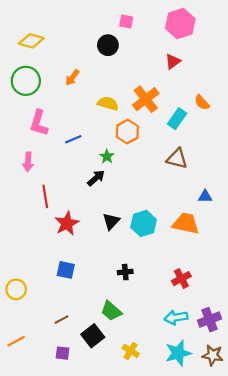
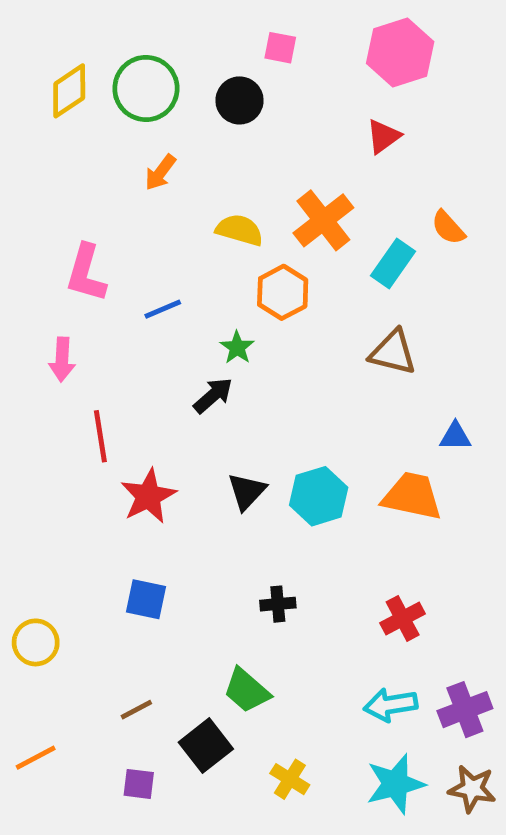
yellow diamond: (31, 41) -> (69, 91), turned -50
green circle: (26, 81) -> (146, 88), moved

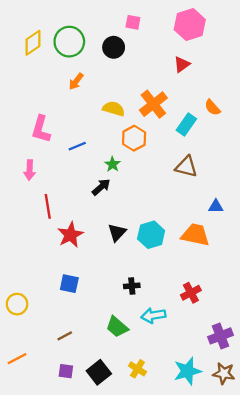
cyan arrow: (391, 705) -> (153, 315), moved
black square: (206, 746) -> (99, 372), moved

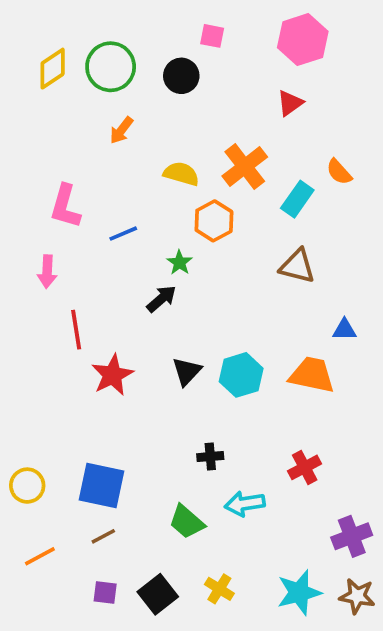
blue square: (69, 284) -> (102, 486), moved, size x1.5
orange line: (17, 359) -> (40, 556), moved

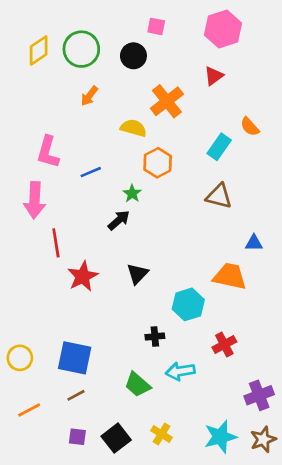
orange cross: (245, 166) -> (167, 101), moved
pink arrow: (47, 272) -> (35, 200), size x1.5
cyan hexagon: (241, 375) -> (188, 304), moved
brown star: (357, 596) -> (263, 439), turned -30

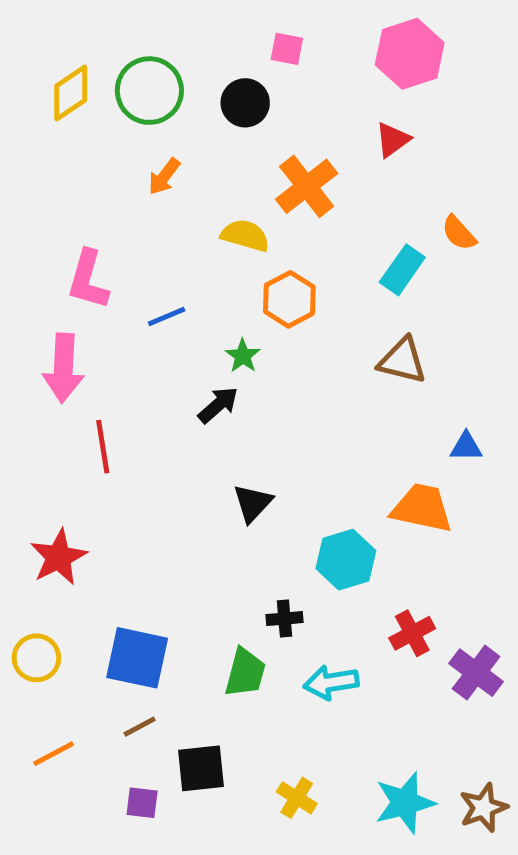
red star: (83, 276) -> (59, 557), moved
green trapezoid: (137, 385) -> (245, 673), moved, turned -116
purple cross: (259, 395) -> (476, 673), moved, turned -32
black square: (116, 438) -> (201, 768), moved, turned 32

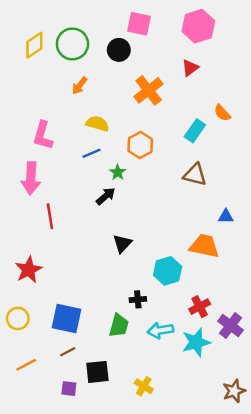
pink square: (287, 49) -> (139, 24), size x1.5
yellow semicircle: (245, 235) -> (97, 124), moved
blue line: (167, 316) -> (91, 153), moved
cyan star: (405, 803) -> (196, 342), moved

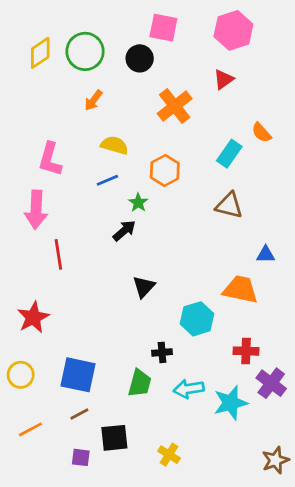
red cross: (200, 307) -> (246, 351), moved, turned 30

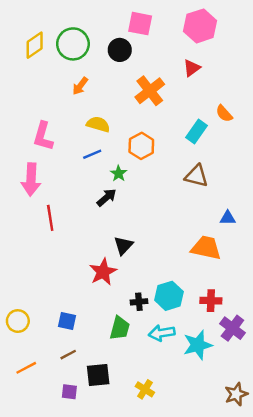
red star: (33, 317) -> (103, 272), moved
cyan hexagon: (197, 319) -> (169, 296), moved
blue square: (78, 375) -> (67, 321), size x0.6

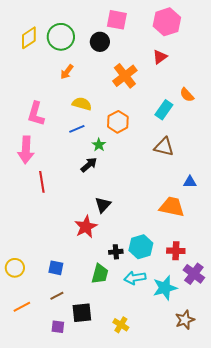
brown star: (236, 394) -> (185, 320), moved

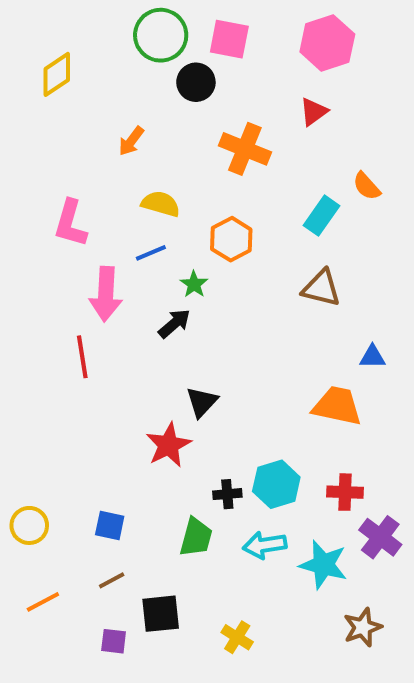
green circle: (61, 37) -> (161, 35), moved
orange cross: (125, 76) -> (245, 149), turned -30
pink arrow: (26, 150) -> (106, 294), moved
cyan star: (165, 288) -> (323, 565), turned 30

